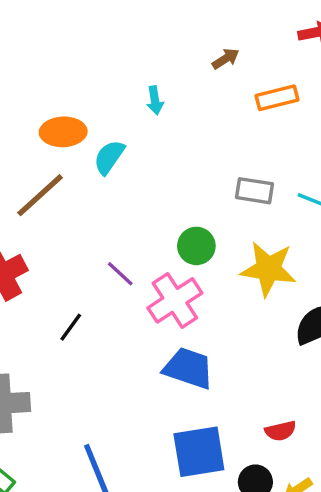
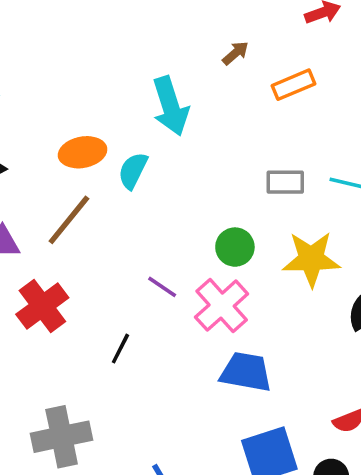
cyan arrow: (155, 100) -> (170, 106), size x2.0

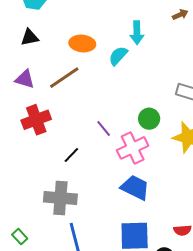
cyan arrow: (170, 106) -> (137, 33), size x0.7
cyan semicircle: (133, 171) -> (118, 56), moved
gray cross: (62, 437) -> (60, 198), moved

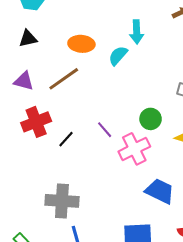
black line: (71, 155) -> (66, 139), moved
blue trapezoid: (135, 188) -> (160, 191), moved

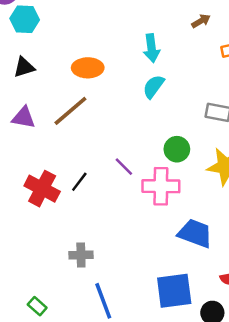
cyan semicircle: (118, 56) -> (154, 87), moved
red cross: (36, 122) -> (42, 189), moved, turned -36
pink cross: (134, 149) -> (161, 186), turned 32
gray cross: (62, 201) -> (81, 255), size x0.6

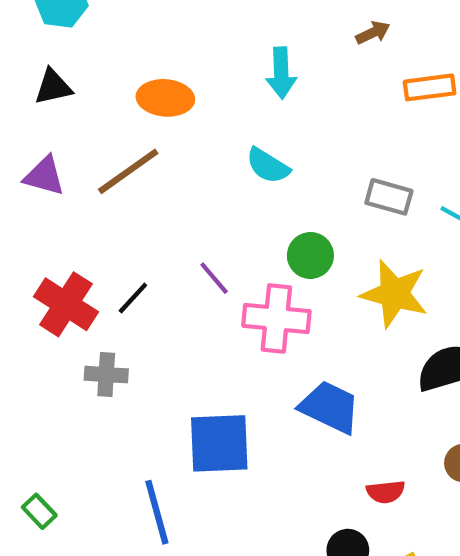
cyan semicircle: (154, 87) -> (268, 166), moved, turned -100
gray cross: (81, 255) -> (106, 375), moved
blue square: (174, 291) -> (219, 443), moved

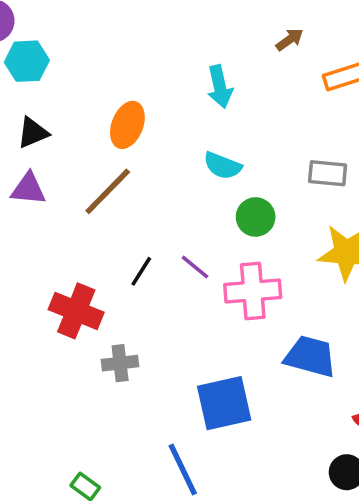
orange ellipse: (165, 98) -> (127, 125), turned -63
purple triangle: (44, 176) -> (28, 189), moved
green circle: (310, 256) -> (256, 217), moved
black line: (133, 298) -> (141, 271), moved

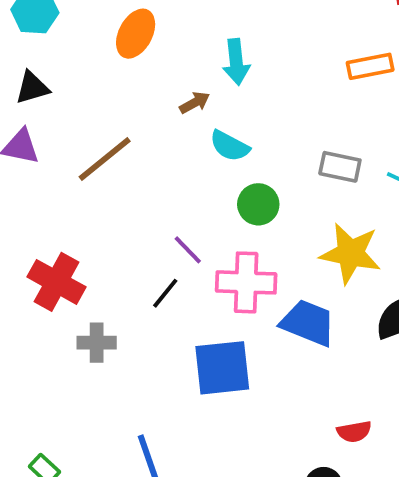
brown arrow: (290, 40) -> (195, 103), moved
orange ellipse: (127, 125) -> (136, 34), moved
black line: (141, 271) -> (165, 293), moved
blue trapezoid: (310, 356) -> (308, 323), moved
blue square: (224, 403) -> (222, 368), moved

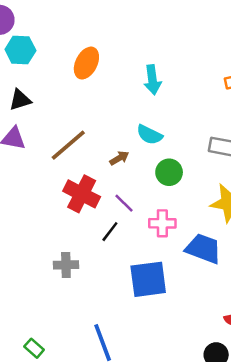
brown arrow: (195, 103) -> (119, 158), moved
red cross: (56, 282) -> (82, 194), moved
pink cross: (246, 282) -> (162, 223), size x0.7

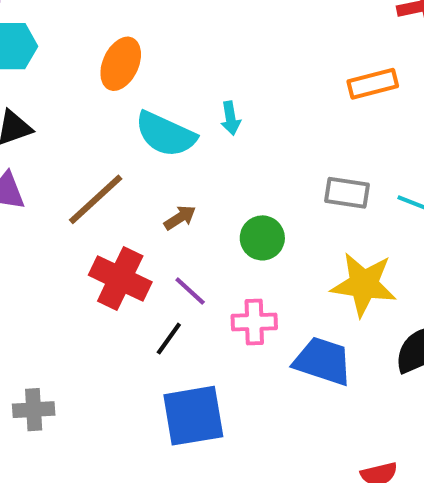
cyan arrow: (152, 80) -> (231, 118), moved, size x0.7
cyan semicircle: (149, 135) -> (166, 134), moved, size x1.4
gray cross: (66, 265) -> (34, 410), moved
blue square: (148, 279) -> (193, 416), moved

